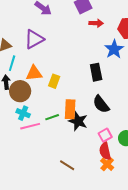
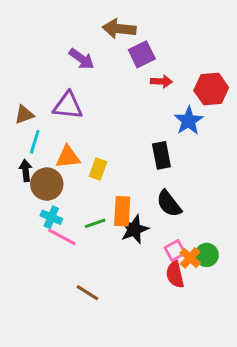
purple triangle: (34, 39) -> (68, 106), turned 35
black star: (78, 121) -> (134, 229), turned 30
pink line: (30, 126) -> (62, 237), turned 42
orange cross: (107, 164) -> (190, 258), moved
brown line: (67, 165) -> (88, 293), moved

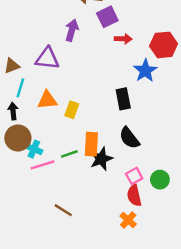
purple arrow: (81, 59) -> (72, 30), moved, turned -110
brown circle: (47, 184) -> (18, 138), moved
pink line: (62, 237) -> (42, 165), turned -45
orange cross: (190, 258) -> (128, 220), moved

